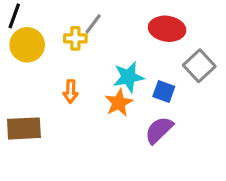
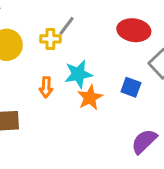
cyan star: (128, 77) -> (78, 74), moved
purple semicircle: (159, 130) -> (144, 141), moved

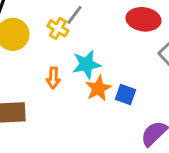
yellow cross: (50, 39) -> (58, 28), turned 30
blue square: (131, 87) -> (125, 94), moved

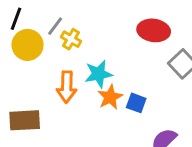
gray line: (74, 15) -> (55, 26), moved
orange arrow: (53, 78) -> (67, 87), size x1.5

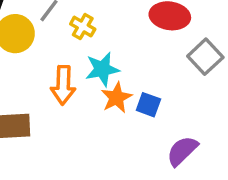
yellow cross: (71, 39) -> (83, 27), moved

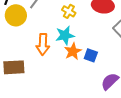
yellow cross: (83, 27) -> (69, 11), moved

